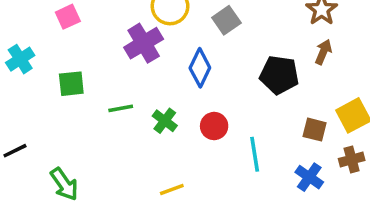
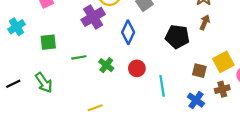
green arrow: (64, 184) -> (44, 83), moved
yellow line: (172, 189) -> (95, 108), moved

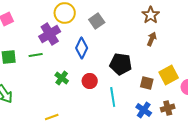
black pentagon: (177, 37) -> (121, 64), moved
green line: (79, 57) -> (36, 55), moved
brown cross: (222, 89) -> (168, 108), moved

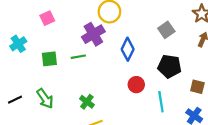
gray square: (97, 21) -> (166, 30), moved
green cross: (62, 78) -> (87, 102), moved

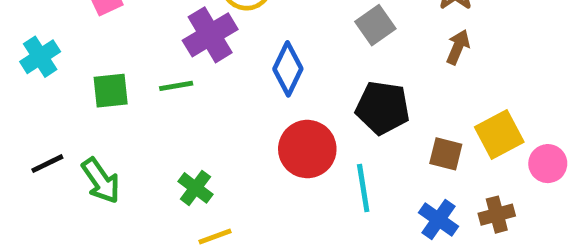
red circle: (136, 85) -> (307, 149), size x1.5
black line: (15, 100) -> (47, 164), moved

